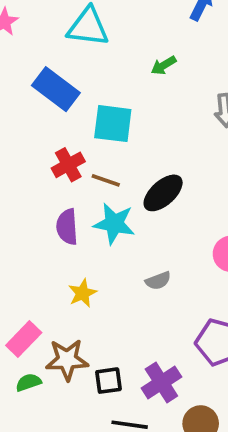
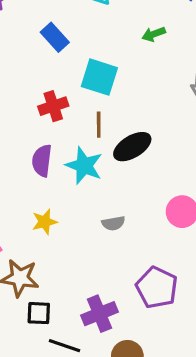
blue rectangle: (56, 89) -> (55, 37), size x0.7
brown line: (106, 180) -> (99, 125), moved, turned 60
black square: (108, 381) -> (39, 313), moved

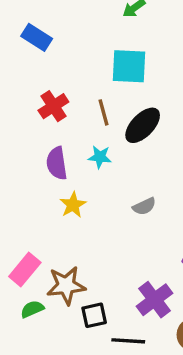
cyan square: (99, 77) -> (129, 66), moved
cyan star: (84, 166) -> (100, 157), size x0.6
yellow star: (45, 222) -> (73, 205), moved

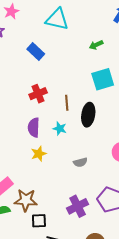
cyan square: (129, 66) -> (103, 79), moved, turned -30
black ellipse: (143, 125) -> (88, 115), turned -45
purple cross: (155, 300) -> (78, 206), moved

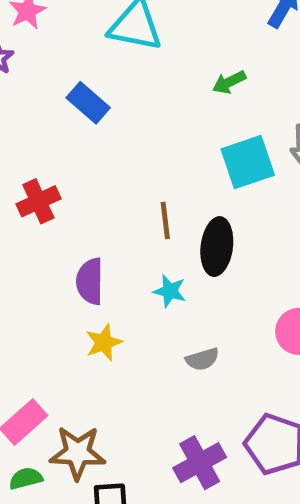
red cross: (38, 94) -> (38, 201), moved
cyan star: (60, 129) -> (170, 291), moved

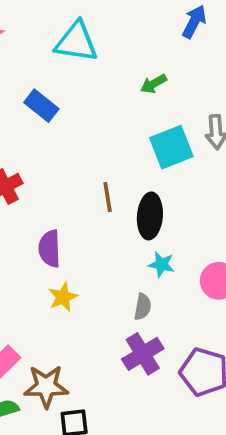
cyan star: (170, 291) -> (161, 264), moved
gray semicircle: (202, 359) -> (143, 307), turned -60
purple cross: (200, 463) -> (143, 354), moved

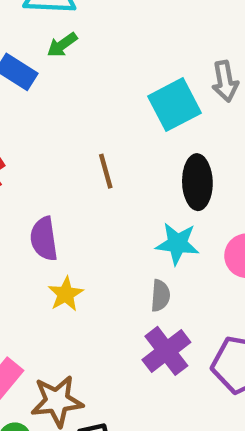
green arrow: (154, 84) -> (62, 45), moved
black ellipse: (150, 216) -> (197, 182), moved
cyan star: (161, 264) -> (177, 244), size x1.4

